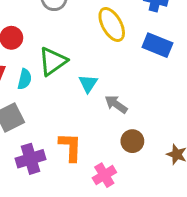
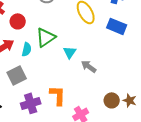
brown circle: (132, 141) -> (112, 100), moved

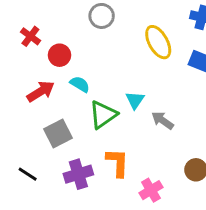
green triangle: (46, 37) -> (103, 115), moved
cyan semicircle: (27, 49) -> (80, 84), moved, turned -72

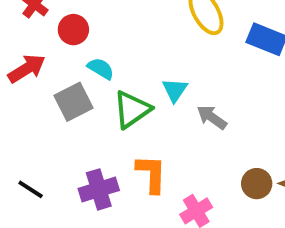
red arrow: (41, 91) -> (27, 69), moved
gray square: (58, 134) -> (73, 102), moved

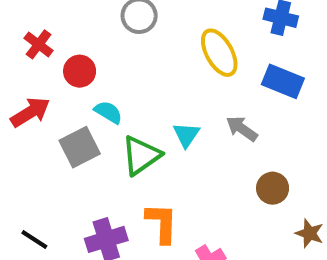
gray arrow: (212, 117) -> (242, 129), moved
brown circle: (257, 184) -> (273, 188), moved

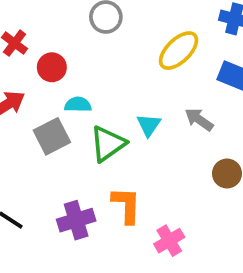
yellow ellipse: (219, 53) -> (179, 51), turned 75
cyan semicircle: (108, 112) -> (78, 105), turned -30

